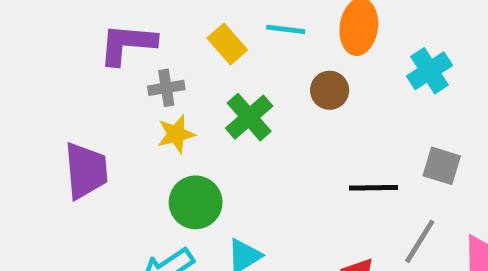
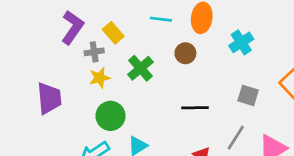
purple L-shape: (127, 44) -> (72, 27), turned 120
yellow rectangle: (227, 44) -> (113, 33), moved
black line: (373, 188) -> (195, 108), moved

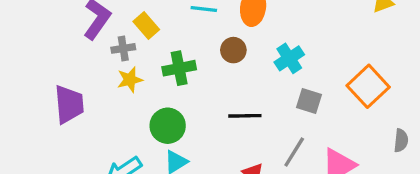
cyan cross: (241, 42) -> (289, 58), moved
green cross: (140, 68) -> (179, 68), turned 30
green circle: (111, 116) -> (168, 126), moved

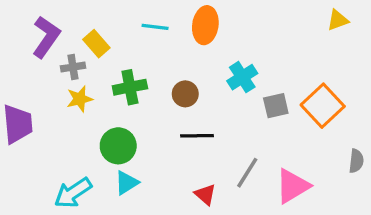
brown circle: (233, 50) -> (185, 94), moved
gray square: (309, 101) -> (276, 106), moved, turned -30

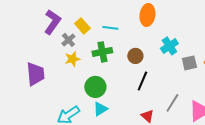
cyan line: (155, 27) -> (110, 28), moved
gray cross: (73, 67) -> (68, 40), turned -32
black line: (197, 136) -> (142, 81), turned -66

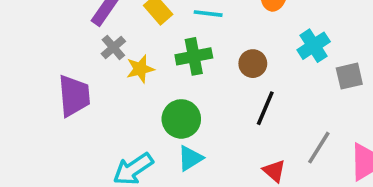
gray cross: (68, 40) -> (113, 47), moved

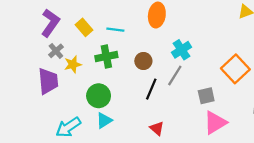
gray square: (349, 76) -> (206, 96), moved
purple trapezoid: (74, 96) -> (48, 81), moved
gray line: (319, 148) -> (175, 76), moved

